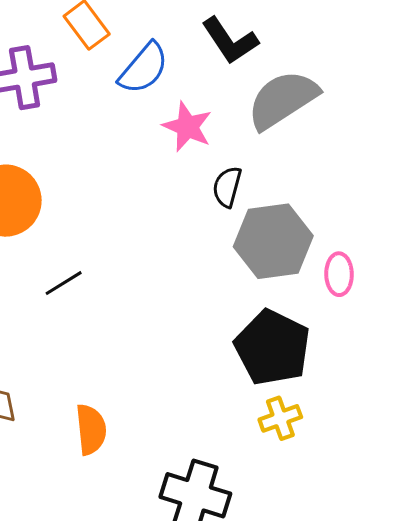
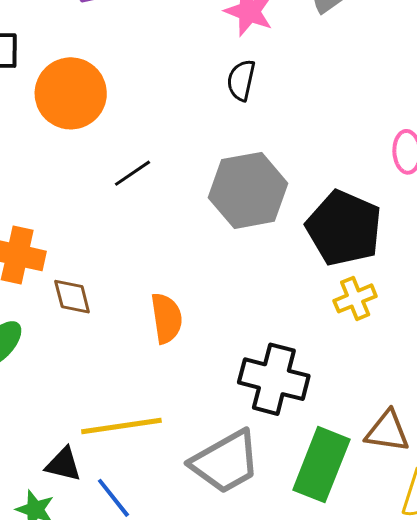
black semicircle: (227, 187) -> (241, 80), moved
gray hexagon: (273, 241) -> (248, 190), moved

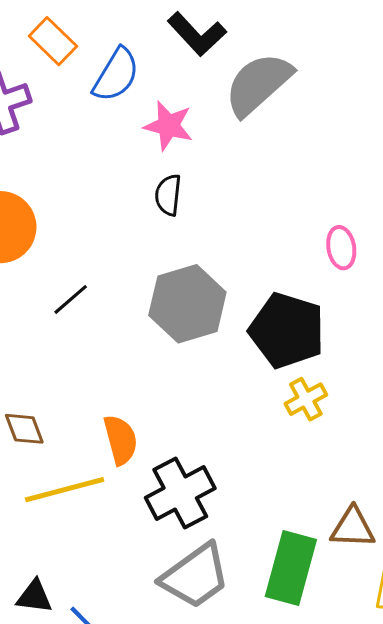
black cross: (274, 379) -> (180, 493), moved, turned -36
yellow line: (121, 426) -> (65, 490), moved

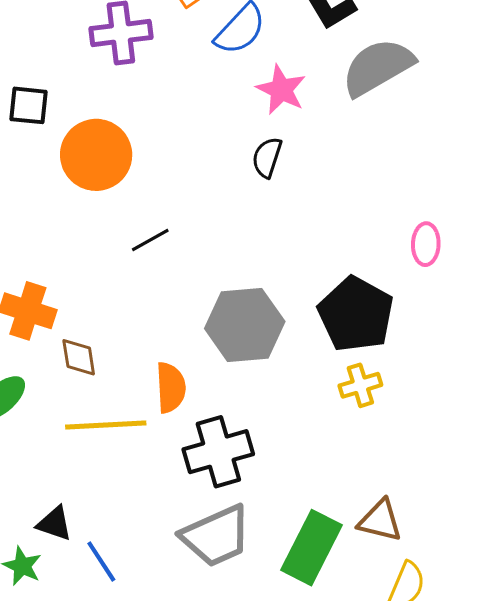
gray hexagon: (187, 304) -> (245, 325), moved

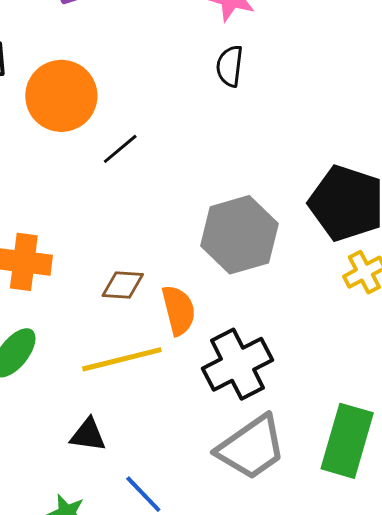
black line: (150, 240) -> (120, 149), moved
brown diamond: (79, 357) -> (123, 285), moved, turned -66
black triangle: (55, 524) -> (88, 435), moved

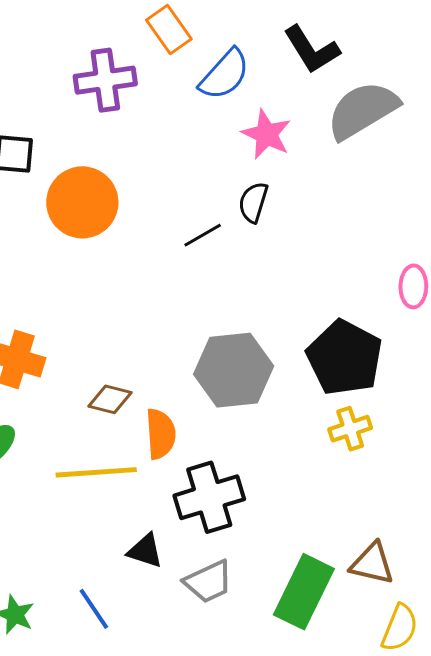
black line: (120, 149) -> (203, 235), moved
black triangle: (88, 435) -> (145, 551), moved
gray trapezoid: (251, 447) -> (208, 582), size x0.7

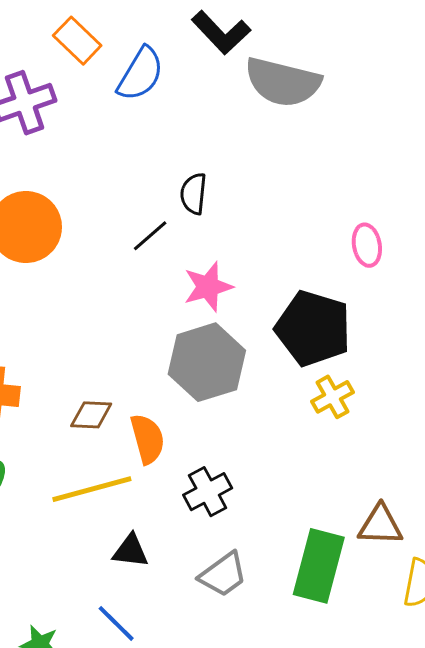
gray semicircle: (363, 110) -> (283, 82), turned -124
pink star: (266, 134) -> (208, 287), moved, turned -30
black cross: (209, 497) -> (208, 492), size x0.7
black triangle: (145, 551) -> (131, 551), moved

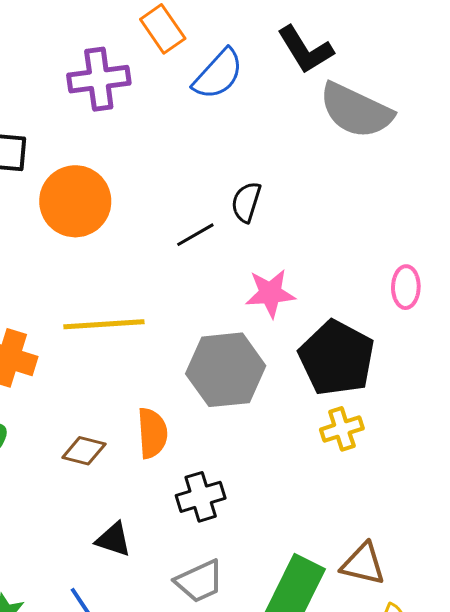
pink star: (208, 287) -> (270, 293), moved
brown diamond: (91, 415) -> (84, 451), moved
yellow line: (92, 489) -> (104, 324), moved

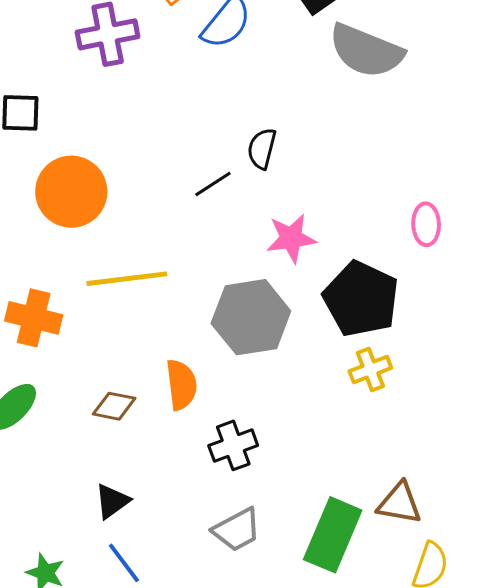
orange circle: (75, 201) -> (71, 192), moved
black triangle: (113, 540) -> (112, 501), moved, turned -51

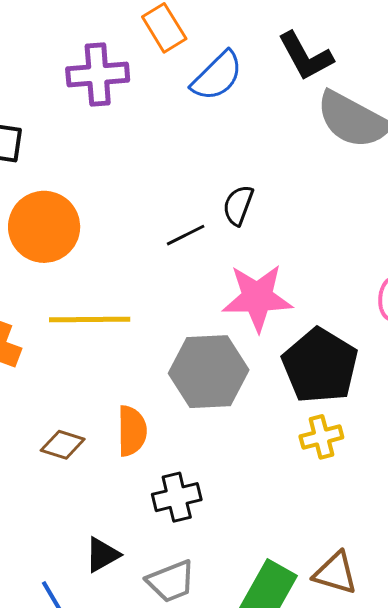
pink star: (291, 238) -> (257, 298), size x1.4
black triangle: (112, 501) -> (102, 555), moved

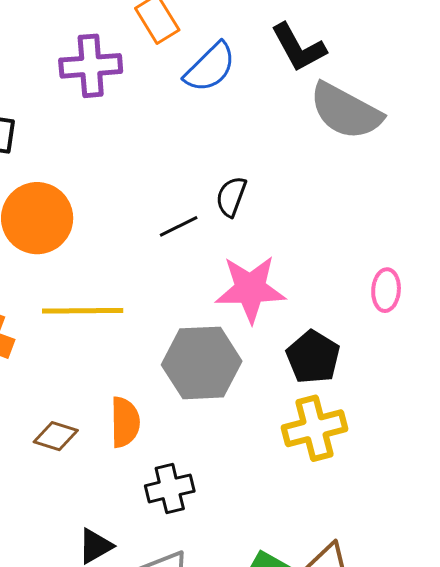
black pentagon: (320, 366) -> (313, 357), size x0.7
yellow cross: (321, 437) -> (314, 428), size x1.5

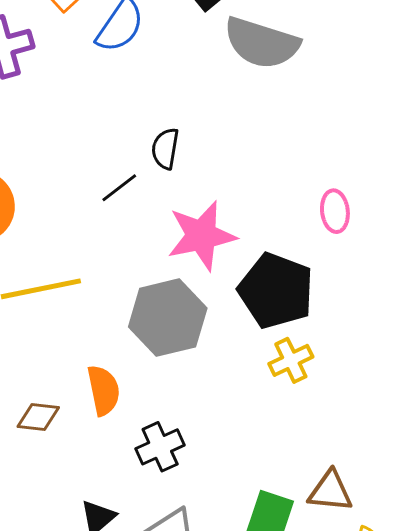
black pentagon: (313, 357) -> (276, 291), size x1.4
yellow cross: (314, 428) -> (291, 360), size x0.7

